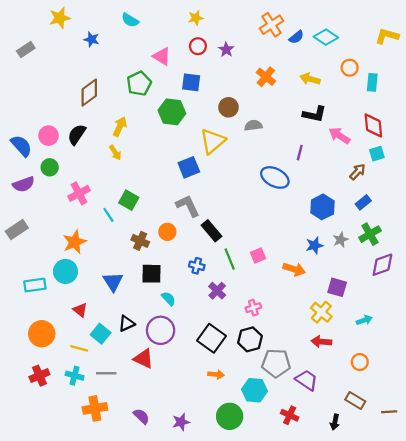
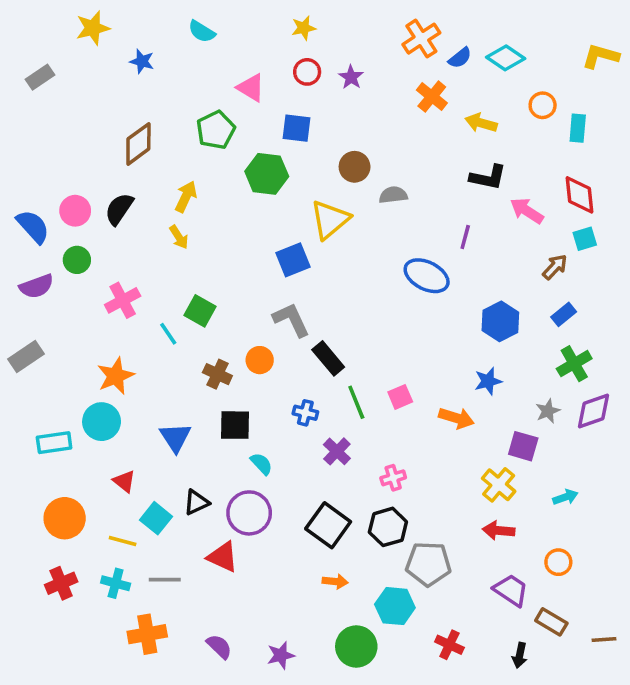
orange cross: (266, 77) -> (432, 97), moved
gray star: (341, 240) -> (548, 411), moved
purple trapezoid: (307, 380) -> (511, 590), moved

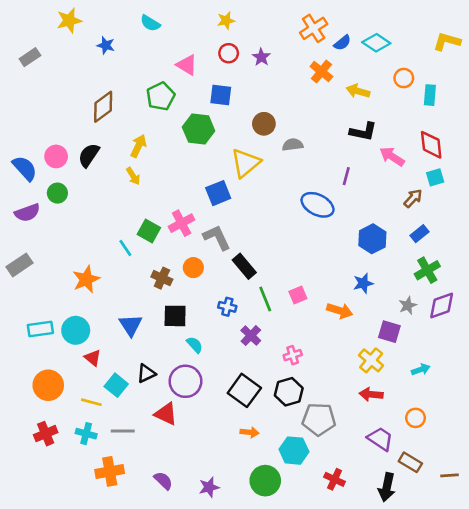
pink cross: (123, 300) -> (182, 223), moved
cyan circle: (102, 422) -> (76, 330), moved
black arrow: (520, 655) -> (387, 487), size x1.5

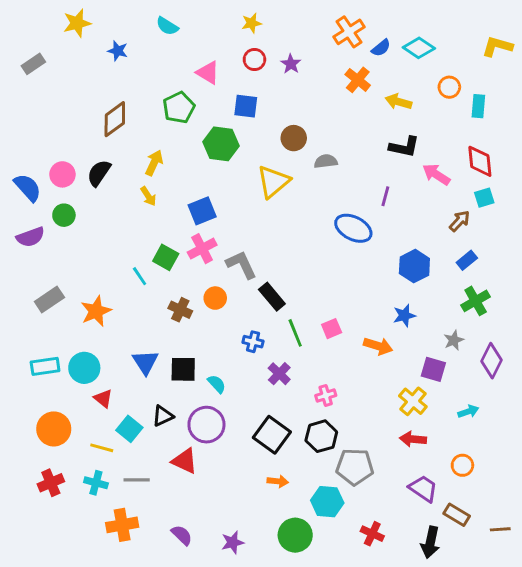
blue square: (218, 193) -> (202, 211), moved
gray rectangle: (19, 265) -> (49, 299), moved
purple diamond: (442, 305) -> (492, 361), moved, turned -44
black square: (175, 316) -> (183, 369), moved

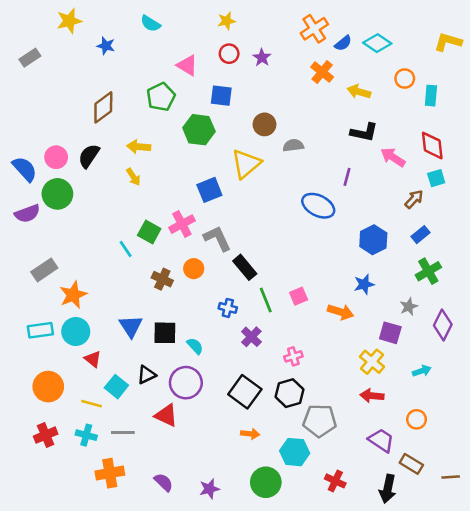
yellow arrow: (154, 163) -> (139, 147), turned -110
blue square: (202, 211) -> (209, 190), moved
green circle: (64, 215) -> (57, 194), size x1.5
orange star: (96, 311) -> (73, 295), moved

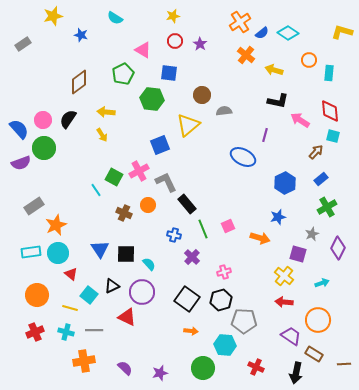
cyan square: (436, 178) -> (333, 136), turned 32
orange circle: (417, 419) -> (318, 320), size x1.6

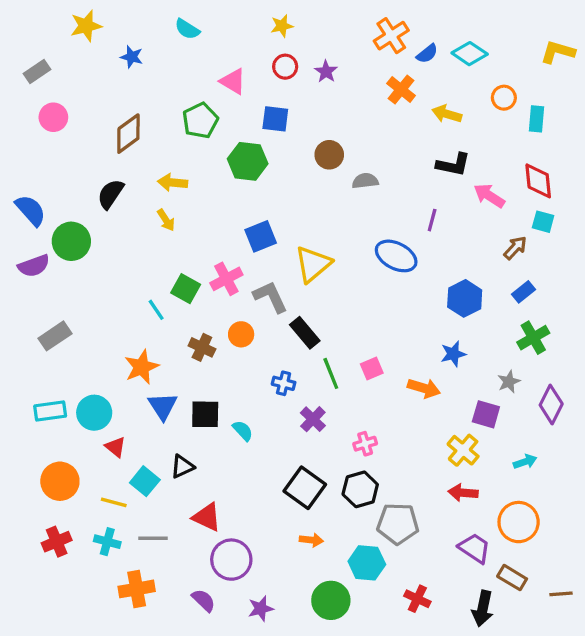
pink circle: (43, 120) -> (53, 117), moved
yellow triangle: (188, 125) -> (313, 264), moved
orange star: (56, 225) -> (142, 367), moved
purple circle: (142, 292) -> (231, 560), moved

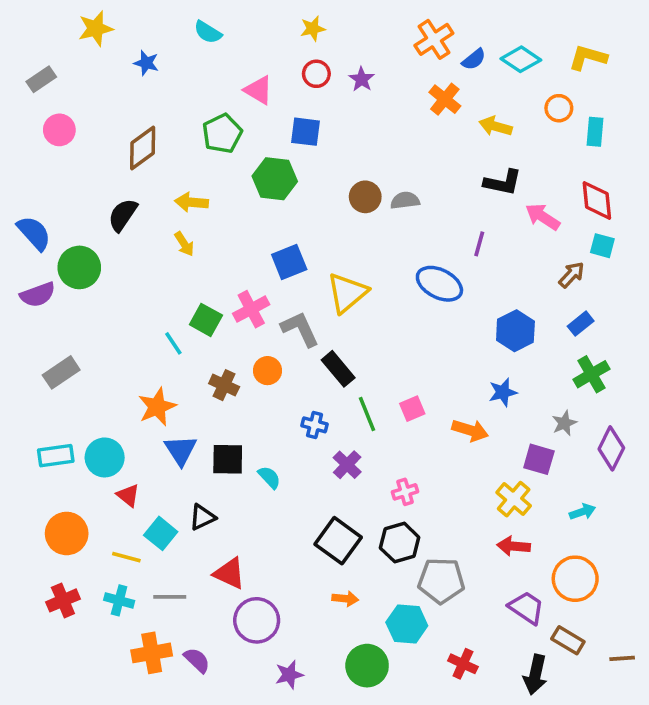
yellow L-shape: (558, 52) -> (588, 58), moved
brown circle: (329, 155) -> (365, 197), moved
purple semicircle: (204, 600) -> (197, 660), moved

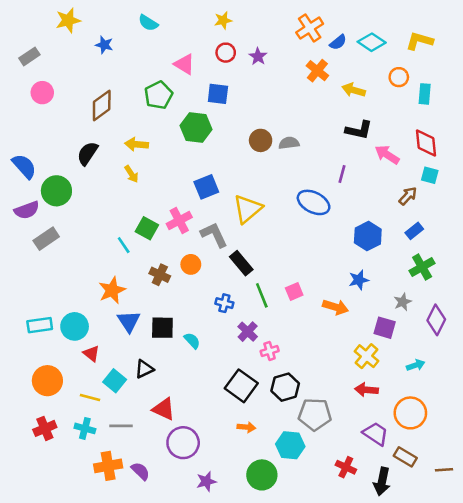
gray rectangle: (61, 372) -> (46, 239), moved
pink cross: (405, 492) -> (270, 351), moved
red cross: (463, 664) -> (346, 467), moved

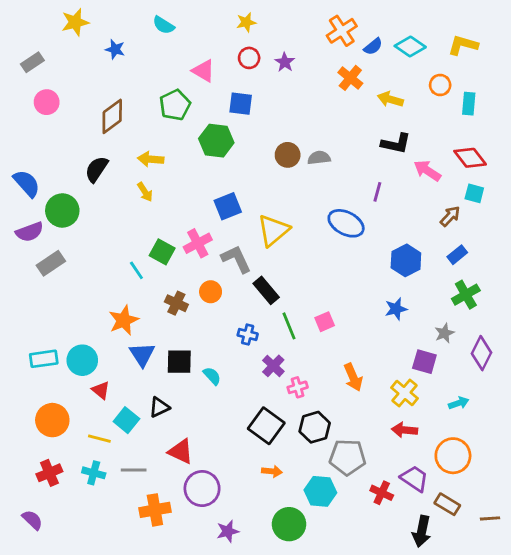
red diamond: (426, 143) -> (470, 158), turned -32
orange arrow: (335, 307) -> (353, 377), moved, turned 50
orange cross: (108, 466) -> (155, 510), moved
red cross: (346, 467) -> (382, 493), moved
purple semicircle: (140, 471) -> (32, 520), moved

